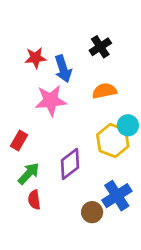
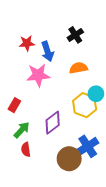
brown circle: (92, 212) -> (69, 159), size x1.5

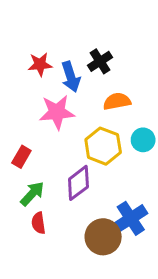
black cross: (75, 35) -> (100, 61), moved
yellow hexagon: (85, 105) -> (103, 146), moved

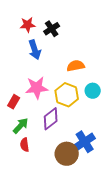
black cross: (100, 61) -> (52, 29), moved
red star: (40, 64) -> (28, 25), moved
blue arrow: (71, 77) -> (35, 50), moved
pink star: (57, 112) -> (37, 88), moved

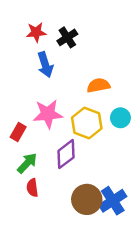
blue cross: (85, 142) -> (113, 201), moved

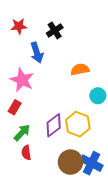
red star: (36, 32) -> (19, 26), moved
pink star: (48, 114) -> (22, 80), moved, turned 30
yellow hexagon: (87, 123) -> (78, 124), moved
blue cross: (113, 201) -> (92, 163), turned -30

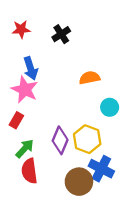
blue arrow: (37, 53) -> (31, 68), moved
purple diamond: (54, 125) -> (60, 140), turned -30
red semicircle: (26, 153) -> (29, 171), size x1.5
blue cross: (92, 163) -> (101, 169), moved

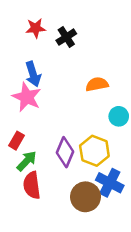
red star: (21, 29) -> (36, 28), moved
red rectangle: (16, 120) -> (16, 141), moved

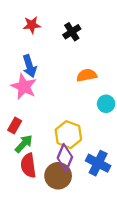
black cross: (66, 37) -> (72, 32), moved
yellow hexagon: (94, 151) -> (68, 135), moved
purple diamond: (65, 152) -> (65, 157), moved
brown circle: (85, 197) -> (58, 176), moved

